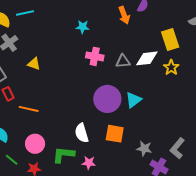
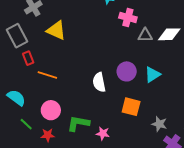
pink cross: (95, 56) -> (128, 17), moved
yellow triangle: (34, 64) -> (56, 30), size x1.5
purple circle: (107, 99) -> (127, 71), size x0.7
white semicircle: (82, 133) -> (99, 82), moved

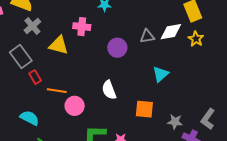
pink cross: (128, 17) -> (82, 27), moved
purple circle: (127, 71) -> (117, 48), moved
pink circle: (51, 110) -> (75, 106), moved

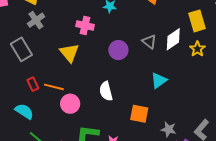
white diamond: (171, 32) -> (173, 39), turned -30
gray triangle: (147, 36) -> (149, 42), turned 42
yellow triangle: (59, 45) -> (69, 53), moved, turned 30
red rectangle: (35, 77) -> (33, 84), moved

